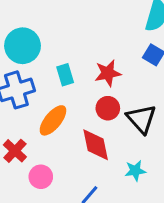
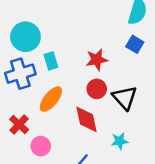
cyan rectangle: (65, 75) -> (51, 61), moved

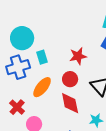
red circle: (97, 89) -> (70, 79), moved

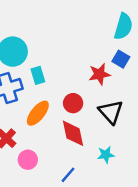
red star: (78, 56) -> (99, 74), moved

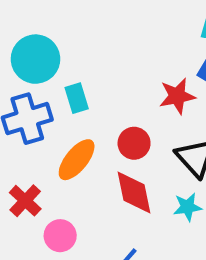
cyan star: (106, 155) -> (187, 207), moved

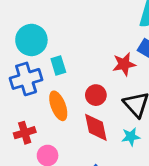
orange ellipse: (77, 160) -> (58, 106), turned -60
red cross: (25, 201) -> (25, 133), turned 30

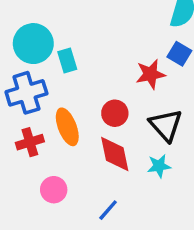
cyan rectangle: (58, 66) -> (67, 61), moved
red cross: (25, 133) -> (30, 142), moved

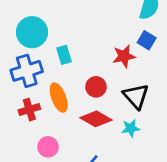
cyan rectangle: (67, 61) -> (64, 55), moved
red diamond: (115, 154) -> (96, 119), turned -48

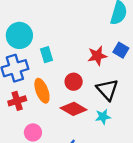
blue square: (147, 40) -> (121, 50), moved

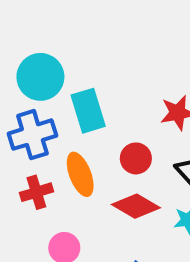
cyan rectangle: (46, 55) -> (88, 111), size x1.5

